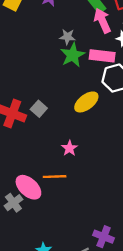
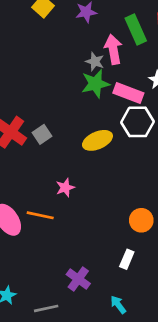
pink arrow: (102, 21) -> (113, 49), moved
purple cross: (104, 237) -> (78, 279), moved

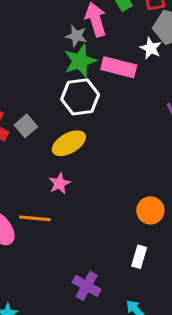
white hexagon: (138, 122) -> (80, 97), moved
yellow ellipse: (97, 140) -> (69, 143), moved

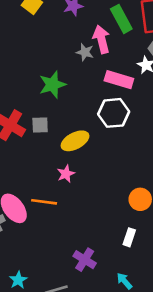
green star: (80, 61) -> (52, 85), moved
white hexagon: (80, 97) -> (114, 113), moved
gray square: (26, 126) -> (40, 125), turned 36

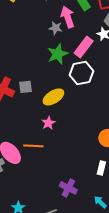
pink rectangle: (119, 80) -> (84, 47), turned -65
green star: (52, 85) -> (58, 54), moved

